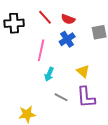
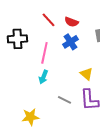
black cross: (14, 23) -> (17, 39), moved
cyan arrow: (49, 74) -> (43, 77), moved

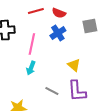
red line: (48, 20) -> (36, 11), turned -63

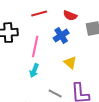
red semicircle: (59, 13) -> (70, 16), moved
yellow triangle: (74, 65) -> (70, 63), moved

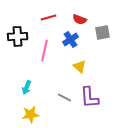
cyan arrow: (34, 71) -> (27, 87), moved

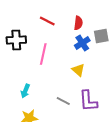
red line: (49, 17) -> (47, 21), turned 42
red semicircle: (80, 19) -> (78, 23), turned -104
blue cross: (71, 39) -> (82, 43), moved

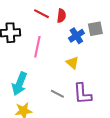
red semicircle: (78, 23) -> (61, 16), moved
cyan arrow: (25, 91) -> (19, 84), size x1.6

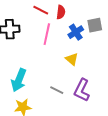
pink line: (37, 47) -> (47, 34), moved
purple L-shape: (82, 94) -> (82, 90), turned 30

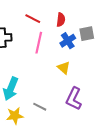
red semicircle: (61, 12) -> (61, 20), moved
gray line: (57, 90) -> (40, 107), moved

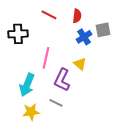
pink line: (39, 43) -> (46, 58), moved
purple L-shape: (74, 99) -> (62, 80), moved

